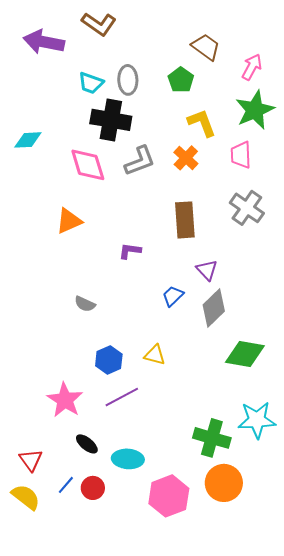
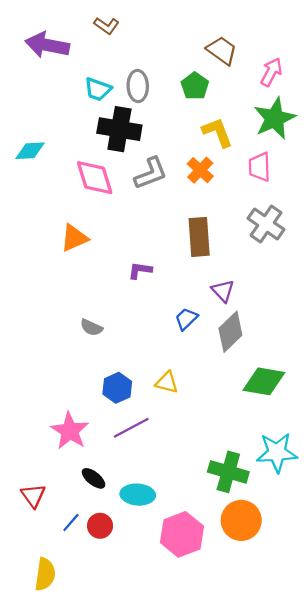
brown L-shape: (99, 24) -> (106, 26), size x0.7
yellow semicircle: (26, 497) -> (45, 574), moved, turned 60

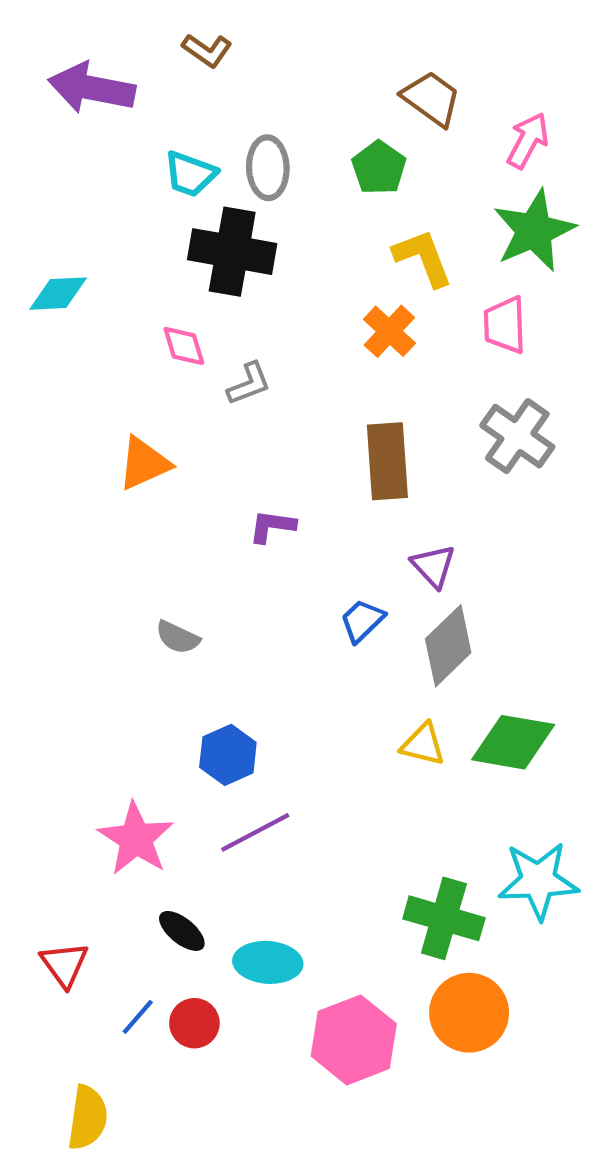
gray L-shape: (151, 173) -> (249, 384), moved, size x0.7
pink diamond: (95, 178) -> (184, 346), size x0.6
yellow triangle: (167, 382) -> (423, 744), moved

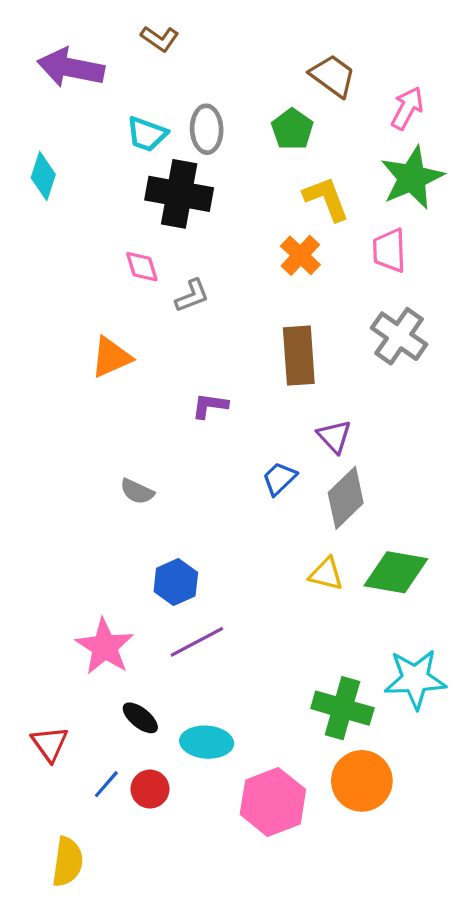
cyan diamond: (58, 294) -> (43, 176), moved, turned -69

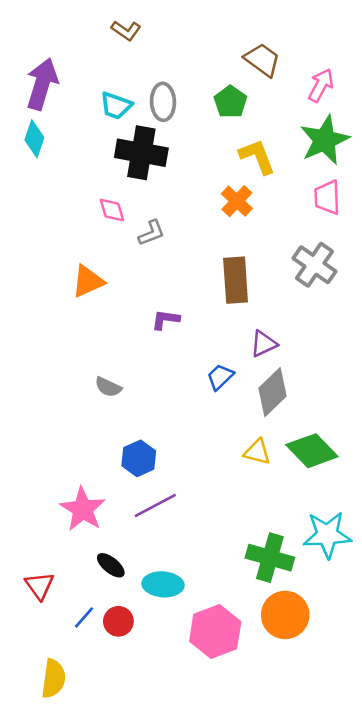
purple arrow: (71, 68) -> (42, 84), moved, turned 96
pink trapezoid: (389, 250) -> (327, 197), moved
purple triangle: (334, 436) -> (264, 344), turned 48
green diamond: (396, 572) -> (312, 451), turned 36

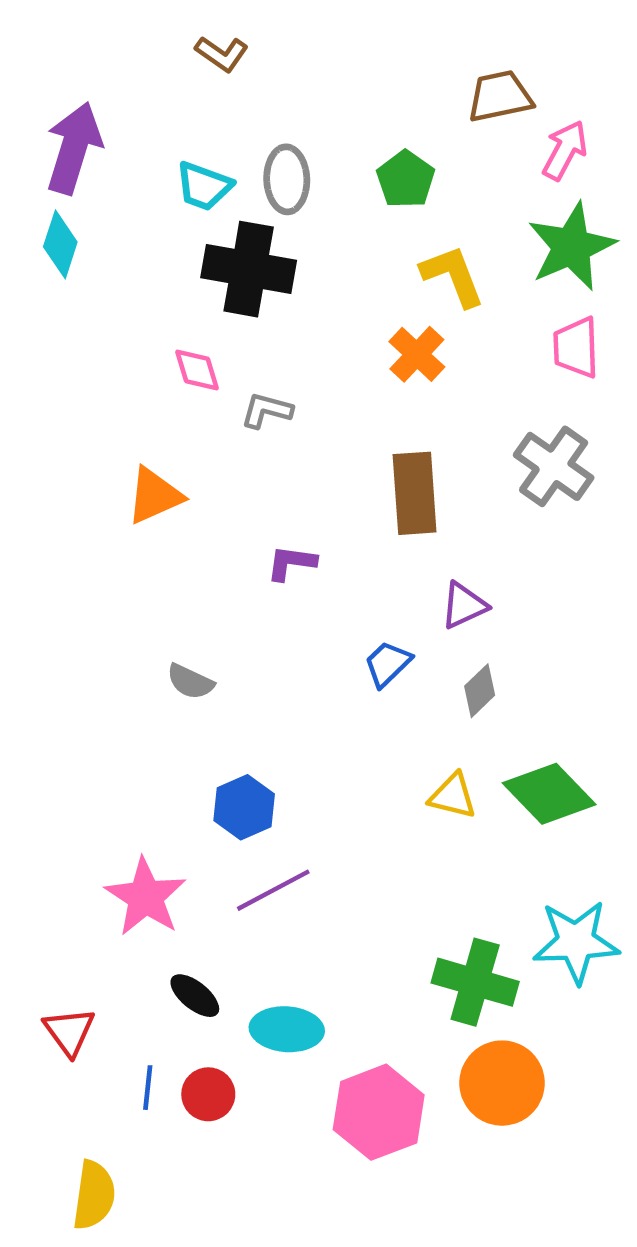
brown trapezoid: (262, 60) -> (500, 96), moved, turned -48
gray L-shape: (152, 233) -> (267, 410), turned -144
gray diamond: (272, 392) -> (480, 691), size x0.6
blue line: (84, 617) -> (148, 1088), turned -35

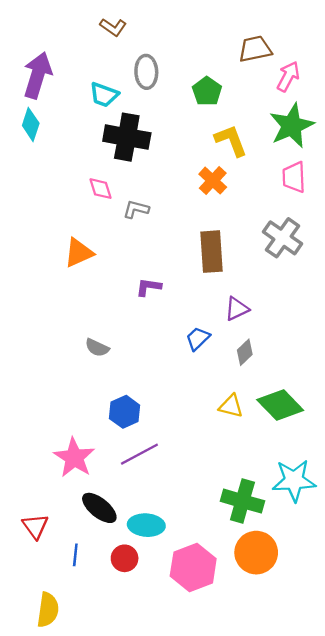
gray ellipse: (287, 179) -> (146, 72), moved
black ellipse: (195, 996) -> (99, 508), size x1.4
red circle: (208, 1094) -> (125, 558), moved

